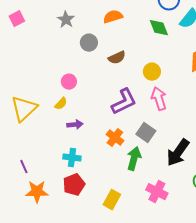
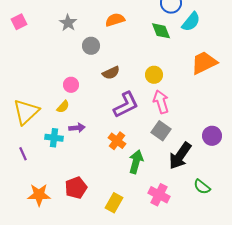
brown semicircle: (117, 58) -> (111, 73), moved
gray square: (146, 133) -> (161, 131), moved
cyan cross: (72, 158) -> (54, 138), moved
purple line: (24, 167) -> (23, 154), moved

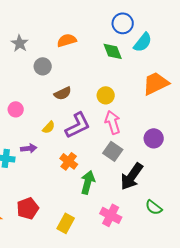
pink circle: (71, 85) -> (16, 109), moved
yellow semicircle: (63, 107) -> (49, 127), moved
purple circle: (212, 136) -> (154, 138), moved

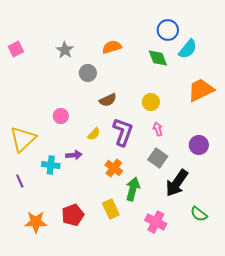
pink arrow: (113, 122) -> (158, 129), size x0.6
purple L-shape: (78, 125) -> (123, 132), turned -44
yellow rectangle: (66, 223) -> (111, 209), moved, turned -54

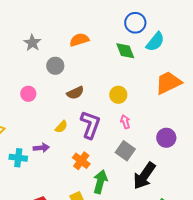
pink circle: (61, 116) -> (28, 94), moved

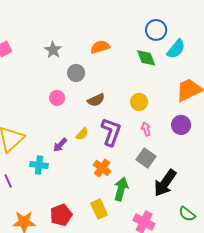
pink circle: (28, 94) -> (57, 98), moved
purple circle: (166, 138) -> (181, 125), moved
purple arrow: (41, 148) -> (60, 145), moved, turned 140

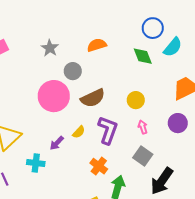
pink circle: (57, 98) -> (54, 96), size x2.0
brown semicircle: (96, 100) -> (93, 98), size x1.4

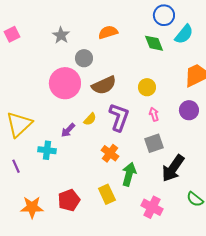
gray square: (143, 156) -> (154, 143), turned 36

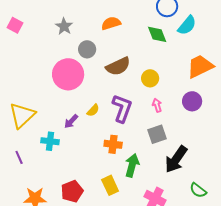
pink square: (12, 34) -> (15, 25), turned -35
brown semicircle: (104, 85) -> (118, 66), moved
orange cross: (110, 153) -> (113, 144), turned -30

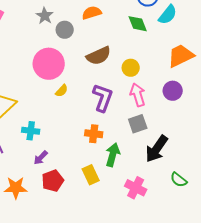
gray circle: (87, 49) -> (65, 30), moved
pink arrow: (157, 105) -> (138, 95), size x1.6
yellow semicircle: (93, 110) -> (62, 91), moved
purple arrow: (71, 121) -> (41, 158), moved

